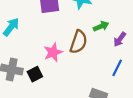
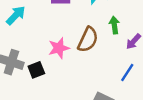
green arrow: (101, 26) -> (114, 25), turned -80

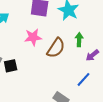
pink star: (59, 48) -> (33, 37), moved

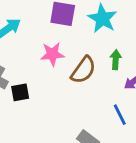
blue line: (83, 79) -> (120, 115), turned -70

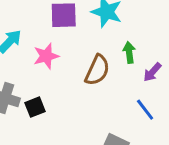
pink star: (52, 54) -> (46, 56), moved

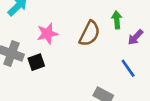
pink star: (46, 56) -> (47, 34), moved

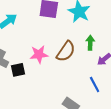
pink star: (47, 34) -> (39, 54), moved

